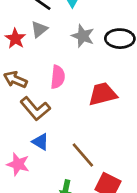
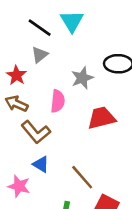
gray star: (83, 36) -> (82, 78), moved, turned 30
red star: (15, 39) -> (16, 75), moved

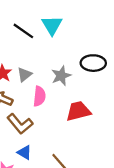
gray triangle: (40, 55) -> (24, 74), moved

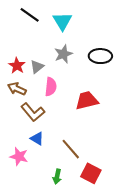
black line: (23, 31) -> (30, 15), moved
gray star: (61, 76) -> (63, 54), moved

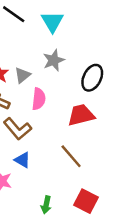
black ellipse: (100, 56) -> (92, 78), moved, turned -65
brown line: (71, 149) -> (71, 156), moved

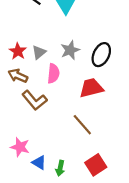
gray star: (54, 60) -> (70, 50), moved
blue triangle: (22, 160) -> (39, 163), moved
red square: (86, 201) -> (96, 165), turned 30

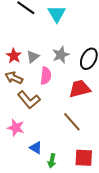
pink star: (20, 147) -> (16, 128), moved
blue triangle: (39, 163) -> (36, 148), moved
red square: (96, 165) -> (84, 158), turned 36

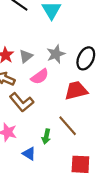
pink semicircle: (46, 76) -> (40, 77), turned 48
green arrow: (52, 161) -> (46, 137), moved

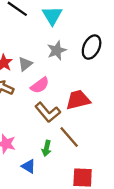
gray star: (56, 54) -> (57, 50), moved
black ellipse: (86, 58) -> (92, 47), moved
brown L-shape: (22, 102) -> (48, 112), moved

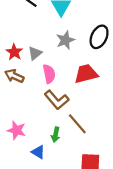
pink semicircle: (40, 85) -> (49, 74), turned -66
red trapezoid: (78, 100) -> (86, 74), moved

